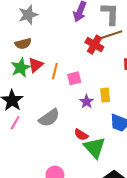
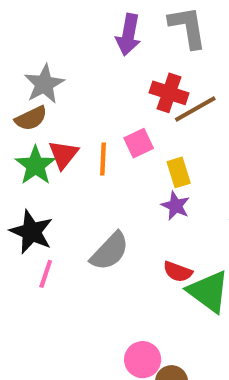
gray star: (28, 15) -> (44, 84), moved
brown line: (111, 35) -> (195, 109), moved
pink square: (74, 78) -> (139, 143), moved
yellow rectangle: (105, 95) -> (179, 172), moved

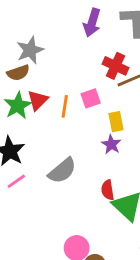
red semicircle: (178, 272) -> (108, 190), turned 54
pink line: (46, 274) -> (16, 181), turned 30

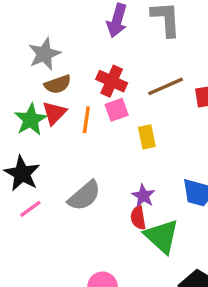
red cross: (115, 66) -> (112, 81), moved
brown semicircle: (18, 73) -> (58, 84), moved
purple star: (111, 144) -> (143, 196), moved

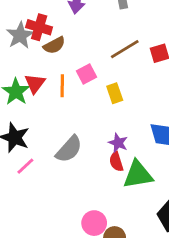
red cross: (112, 81) -> (39, 27), moved
brown semicircle: (58, 84) -> (54, 45), moved
green triangle: (162, 236) -> (138, 175), turned -44

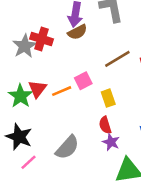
brown semicircle: (54, 45) -> (77, 32), moved
orange line: (62, 86) -> (62, 91), turned 66
red semicircle: (116, 162) -> (105, 125), moved

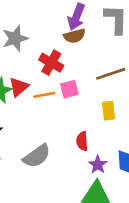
red cross: (41, 39) -> (51, 63), moved
yellow rectangle: (108, 98) -> (108, 111), moved
purple star: (111, 142) -> (98, 165), moved

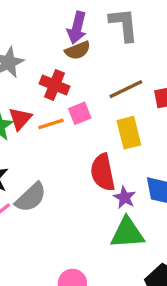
yellow rectangle: (108, 111) -> (129, 133), size x1.4
red semicircle: (82, 141) -> (103, 172), size x1.6
gray semicircle: (37, 156) -> (31, 197), moved

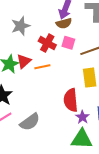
pink square: (80, 113) -> (68, 43), moved, turned 32
gray semicircle: (31, 197) -> (30, 122), moved

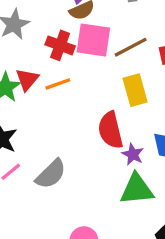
pink square: (68, 43) -> (93, 40), size x1.6

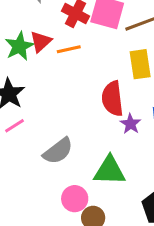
gray semicircle: (51, 174) -> (58, 151), moved
green triangle: (137, 189) -> (110, 171), moved

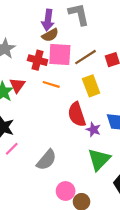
orange line: (69, 49) -> (51, 84), moved, turned 42
green triangle: (110, 171) -> (99, 159), moved, turned -35

